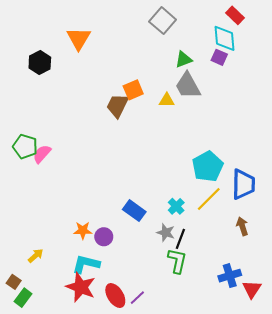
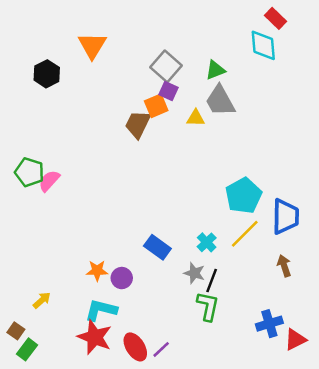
gray square: (163, 21) -> (166, 66), moved
purple square: (219, 57) -> (168, 91), moved
red triangle: (252, 289) -> (295, 340), turned 30

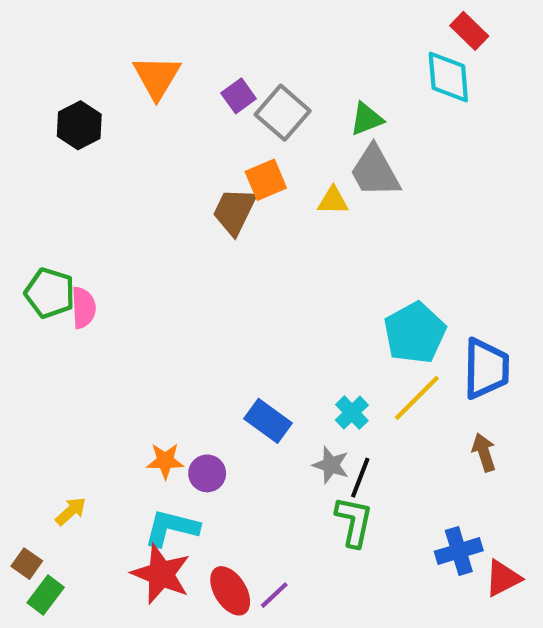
purple square: (168, 91) -> (239, 96), moved, turned 30
pink semicircle: (49, 181) -> (83, 308), turned 135

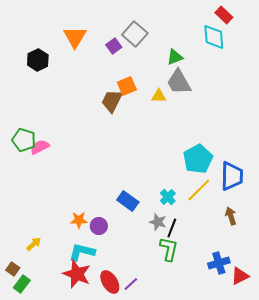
gray square: (283, 113) -> (135, 34), moved
pink semicircle: (83, 308) -> (40, 147), turned -114

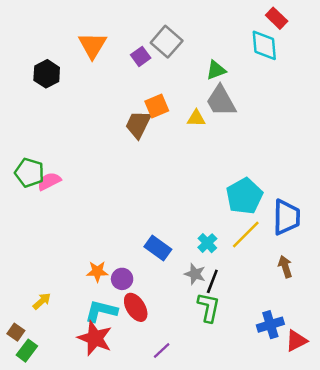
red ellipse: (110, 282) -> (136, 307), moved

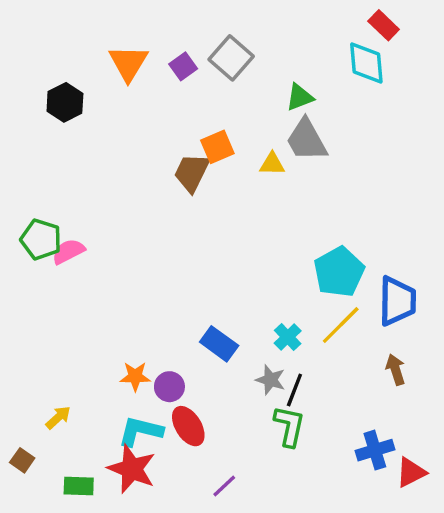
purple square: (141, 56) -> (183, 66), moved
green rectangle: (27, 351) -> (79, 486), moved, turned 55

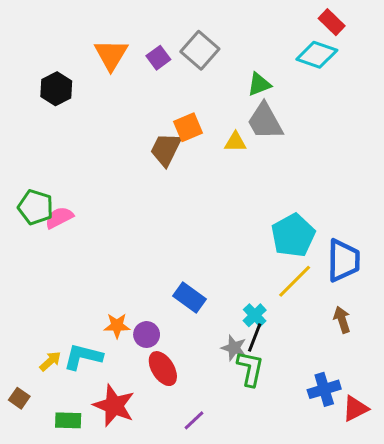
cyan diamond: (366, 63) -> (317, 55), turned -66
cyan cross: (288, 337) -> (255, 315), moved
gray star: (270, 380) -> (234, 348), moved
cyan L-shape: (140, 431) -> (83, 357), moved

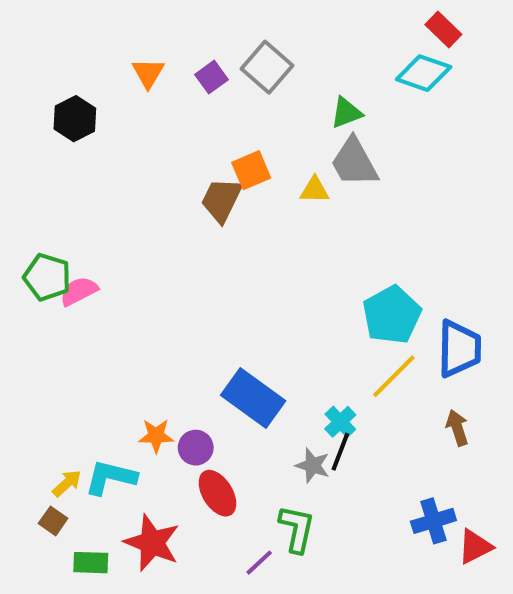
orange triangle: (111, 55) -> (148, 73), size x0.7
blue rectangle: (189, 298) -> (253, 398), size x1.4
green L-shape: (250, 369) -> (297, 529), moved
brown square: (19, 398) -> (53, 521), moved

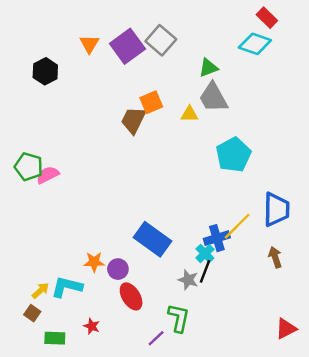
purple square: (212, 77) -> (127, 46), size x1.8
cyan pentagon: (392, 315) -> (234, 155), moved
blue cross: (433, 521) -> (217, 238), moved
red star: (152, 543) -> (92, 326), size x0.5

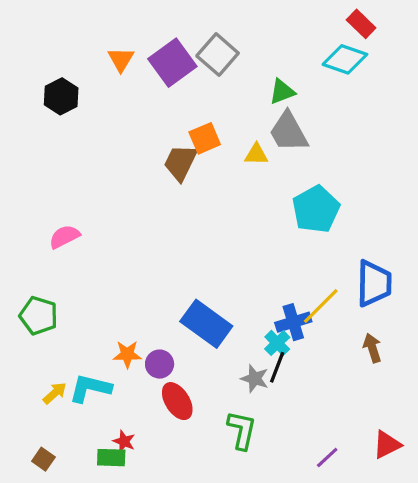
green pentagon: (29, 167) -> (39, 316), moved
brown square: (32, 313) -> (43, 459), moved
green rectangle: (55, 338) -> (111, 458), moved
purple line: (156, 338) -> (327, 458), moved

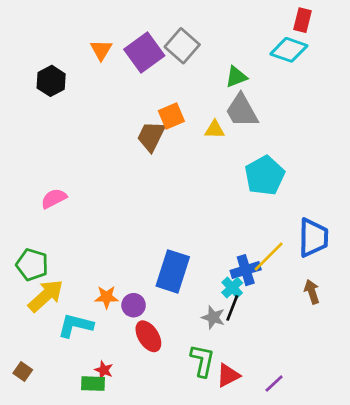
red rectangle: (361, 24) -> (302, 20), turned 60
blue rectangle: (206, 324) -> (173, 271), turned 72
yellow arrow: (55, 393) -> (46, 296), moved, size x1.8
red triangle: (387, 445) -> (228, 375), moved
brown square: (43, 459) -> (23, 371), moved

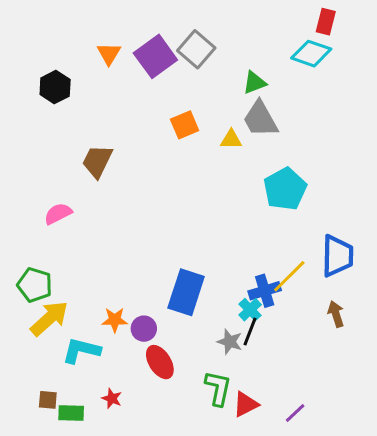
brown trapezoid: (151, 136) -> (97, 161), moved
brown square: (23, 371) -> (48, 400), moved, turned -30
green rectangle: (93, 384) -> (71, 413), moved

